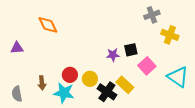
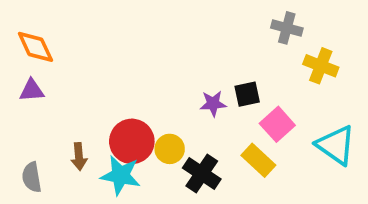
gray cross: (152, 15) -> (287, 28), turned 35
orange diamond: (48, 25) -> (35, 47), moved
red circle: (70, 75) -> (132, 141), size x1.5
yellow rectangle: (125, 85) -> (258, 160), moved

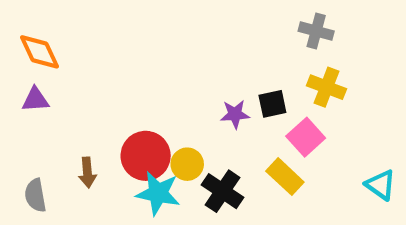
yellow cross: (321, 66) -> (327, 87), moved
cyan triangle: (336, 145) -> (381, 185), moved, size x0.7
cyan star: (120, 175) -> (158, 193), moved

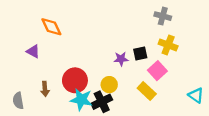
orange diamond: (40, 52) -> (51, 27), moved
purple triangle: (35, 100) -> (33, 51), moved, turned 32
yellow circle: (187, 164) -> (109, 85), moved
black cross: (223, 191) -> (102, 102), moved, turned 30

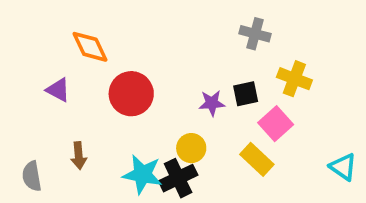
gray cross: (163, 16) -> (255, 34), moved
red circle: (75, 80) -> (131, 94), moved

